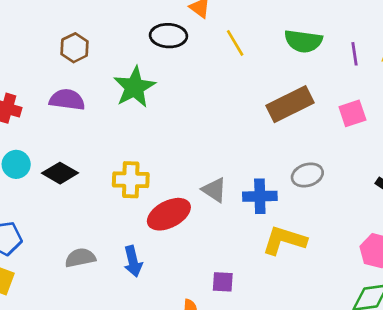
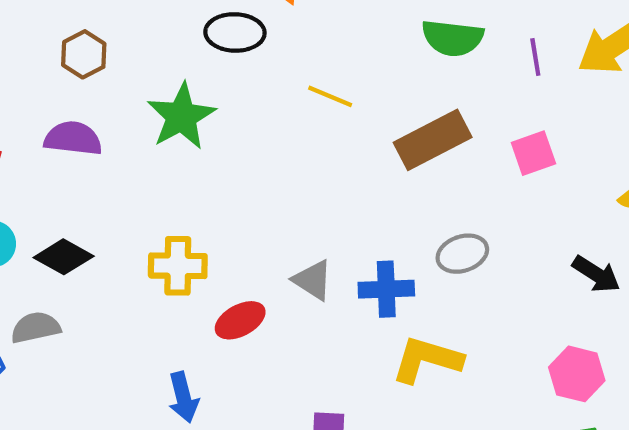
yellow line: (235, 43) -> (330, 96), moved, turned -36
red ellipse: (169, 214) -> (240, 320), size x0.7
gray semicircle: (80, 258) -> (36, 328), moved

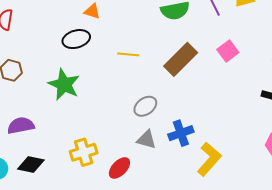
purple semicircle: (73, 138) -> (21, 126), moved
gray ellipse: (462, 254) -> (145, 106), moved
yellow L-shape: (427, 360) -> (209, 159), turned 132

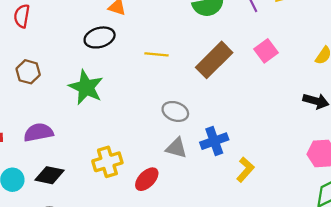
gray ellipse: (145, 106) -> (175, 111), turned 55
yellow L-shape: (209, 159) -> (245, 170), size x0.7

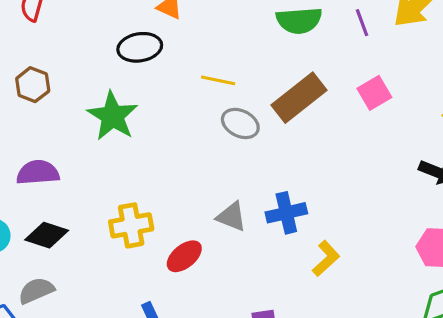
gray ellipse: (175, 111) -> (240, 123), moved

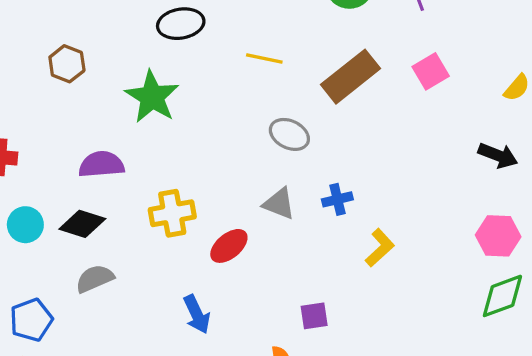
gray ellipse: (240, 123) -> (289, 134), moved
purple semicircle: (38, 173) -> (101, 164), moved
blue cross: (286, 213) -> (337, 199), size x0.7
gray semicircle: (36, 291) -> (95, 279), moved

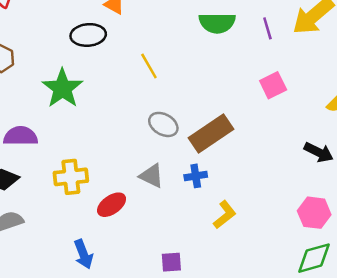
yellow line: (264, 58) -> (149, 66), turned 44
brown rectangle: (351, 77) -> (211, 134), moved

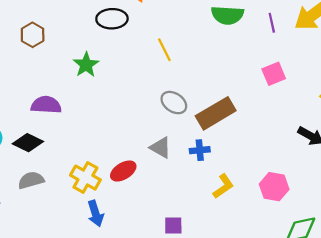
green star: (62, 88) -> (86, 65), size x0.7
yellow cross: (71, 177) -> (85, 178), moved, turned 32
pink hexagon: (314, 213) -> (274, 187), moved

